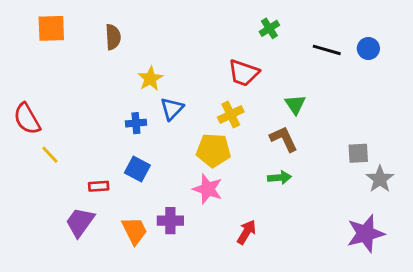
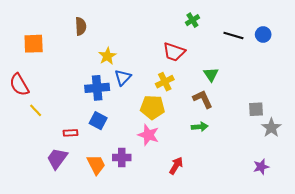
orange square: (51, 28) -> (34, 44), moved
blue cross: (136, 123) -> (97, 88), size x1.6
purple star: (366, 234) -> (261, 167), size x0.6

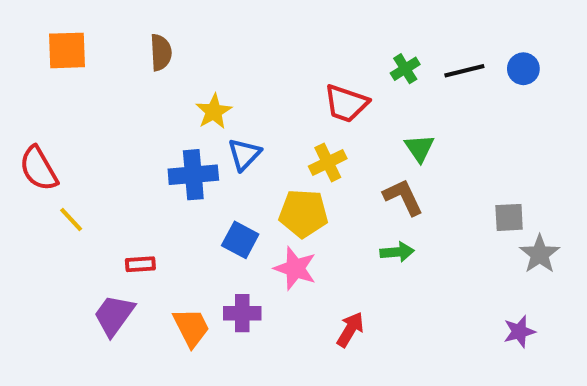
green cross: (192, 20) -> (405, 69), moved
black line: (233, 36) -> (464, 71), turned -30
orange square: (34, 44) -> (67, 50), moved
blue square: (98, 121) -> (240, 240), moved

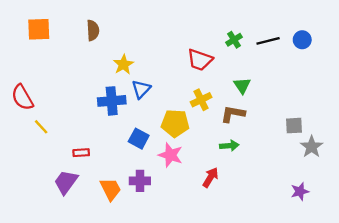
yellow cross: (328, 162) -> (201, 100), moved
brown L-shape: (403, 197) -> (233, 114), turned -55
red arrow: (350, 329) -> (210, 177), moved

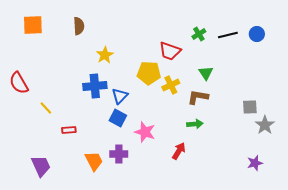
blue triangle: (141, 89) -> (120, 96), moved
yellow pentagon: (175, 123) -> (149, 73), moved
yellow line: (41, 127) -> (46, 108), moved
purple trapezoid: (66, 182) -> (41, 166), moved, turned 120

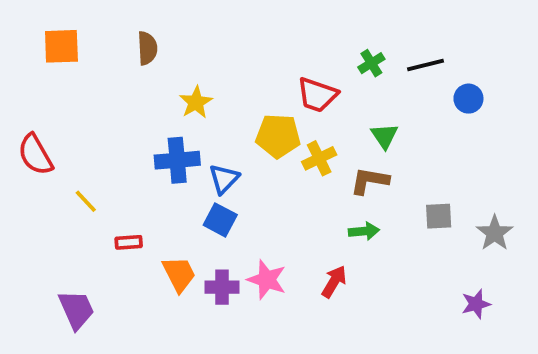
blue circle: (257, 34) -> (468, 99), moved
gray square: (250, 107) -> (439, 216), moved
pink star: (145, 132) -> (267, 280), moved
orange trapezoid: (94, 161) -> (179, 274), moved

